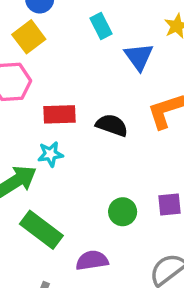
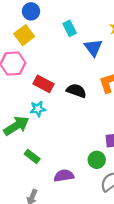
red rectangle: (59, 114) -> (43, 84), turned 30
green circle: (123, 212) -> (97, 160), moved
green rectangle: (41, 230) -> (32, 156), size x0.6

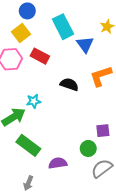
cyan rectangle: (70, 28) -> (63, 27), size x1.6
red rectangle: (43, 84) -> (40, 56), moved
green rectangle: (32, 156) -> (28, 145), size x1.6

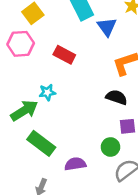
red rectangle: (40, 56) -> (64, 55), moved
black semicircle: (69, 84) -> (117, 97), moved

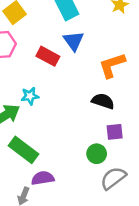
blue triangle: (107, 27) -> (74, 41), moved
purple semicircle: (75, 164) -> (43, 178), moved

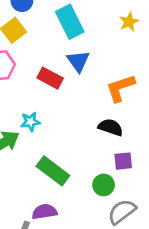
green rectangle: (23, 150) -> (53, 171), moved

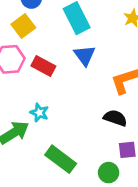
red rectangle: (50, 78) -> (43, 66), moved
cyan star: (30, 122) -> (39, 113), turned 30

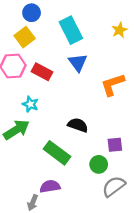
cyan star: (39, 113) -> (30, 104), moved
black semicircle: (115, 118) -> (78, 125), moved

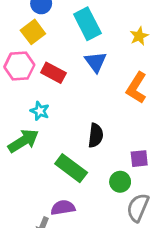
yellow star: (119, 30) -> (139, 36), moved
orange L-shape: (113, 85) -> (136, 88), turned -40
black semicircle: (78, 125) -> (96, 135), turned 78
gray semicircle: (114, 186) -> (138, 208), turned -30

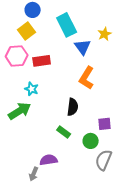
blue triangle: (96, 62) -> (83, 47), moved
red rectangle: (53, 73) -> (42, 61), turned -36
orange L-shape: (136, 88) -> (87, 78), moved
green rectangle: (71, 168) -> (64, 132), moved, size x0.6

